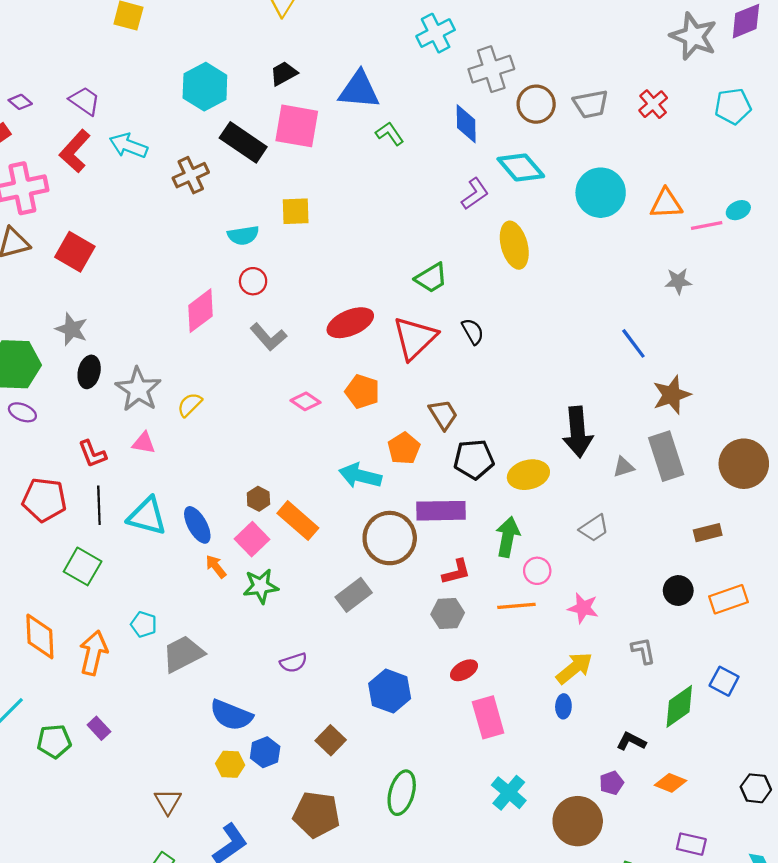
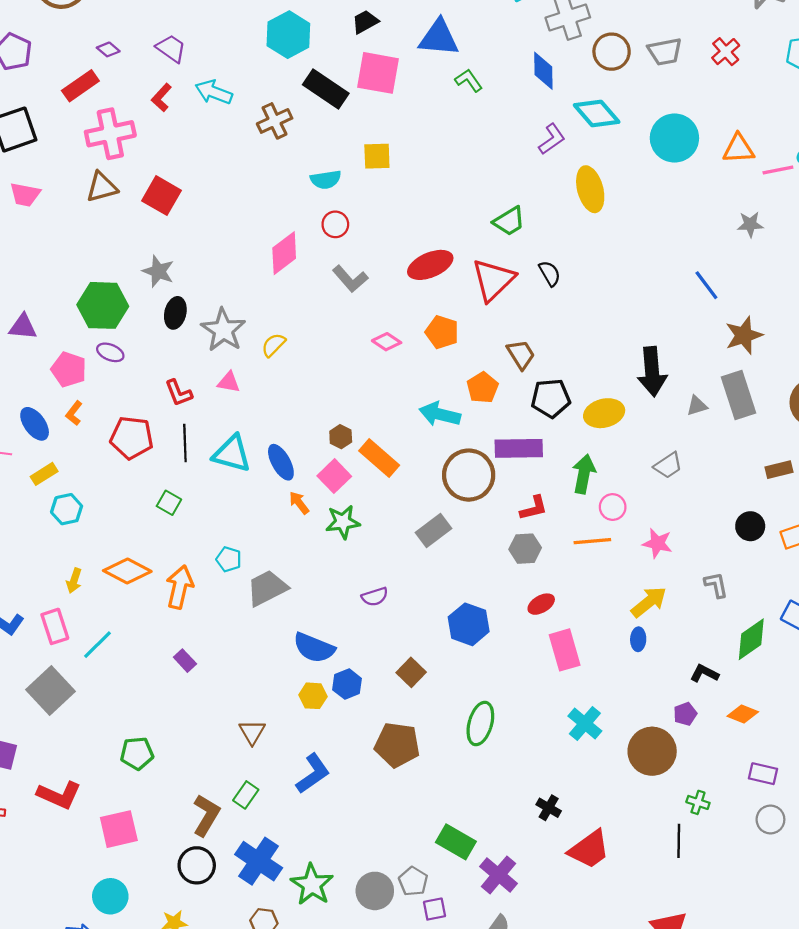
red L-shape: (75, 151) -> (161, 97), size x0.7
green square: (83, 566) -> (169, 503), size x0.7
orange diamond: (40, 636) -> (127, 571), turned -60
green pentagon: (54, 741) -> (137, 753), moved

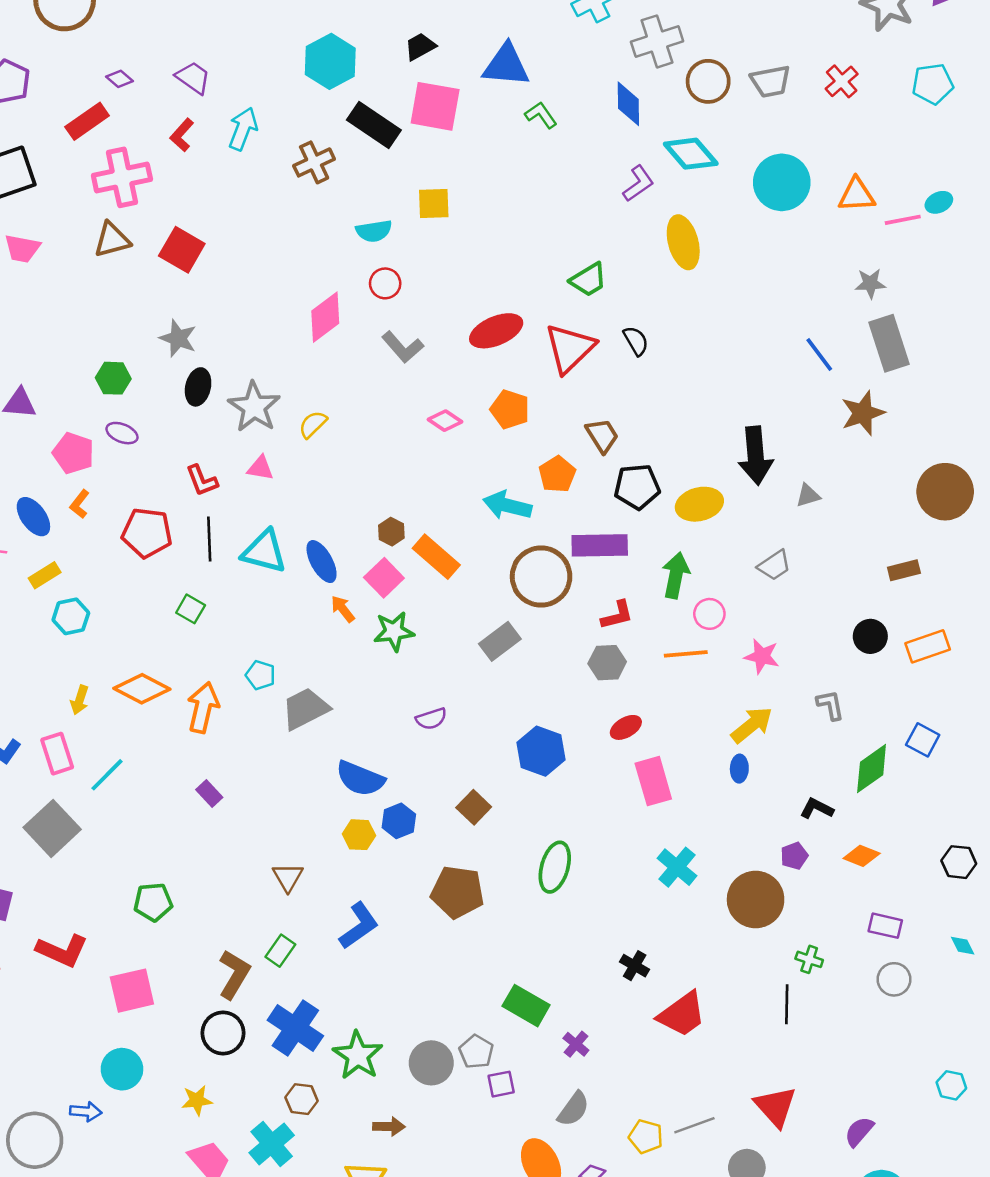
cyan arrow: (214, 92) -> (243, 129), turned 90
green hexagon: (103, 305) -> (113, 378), size x0.6
gray rectangle: (738, 395) -> (889, 343), moved
purple cross: (499, 875) -> (576, 1044), size x0.6

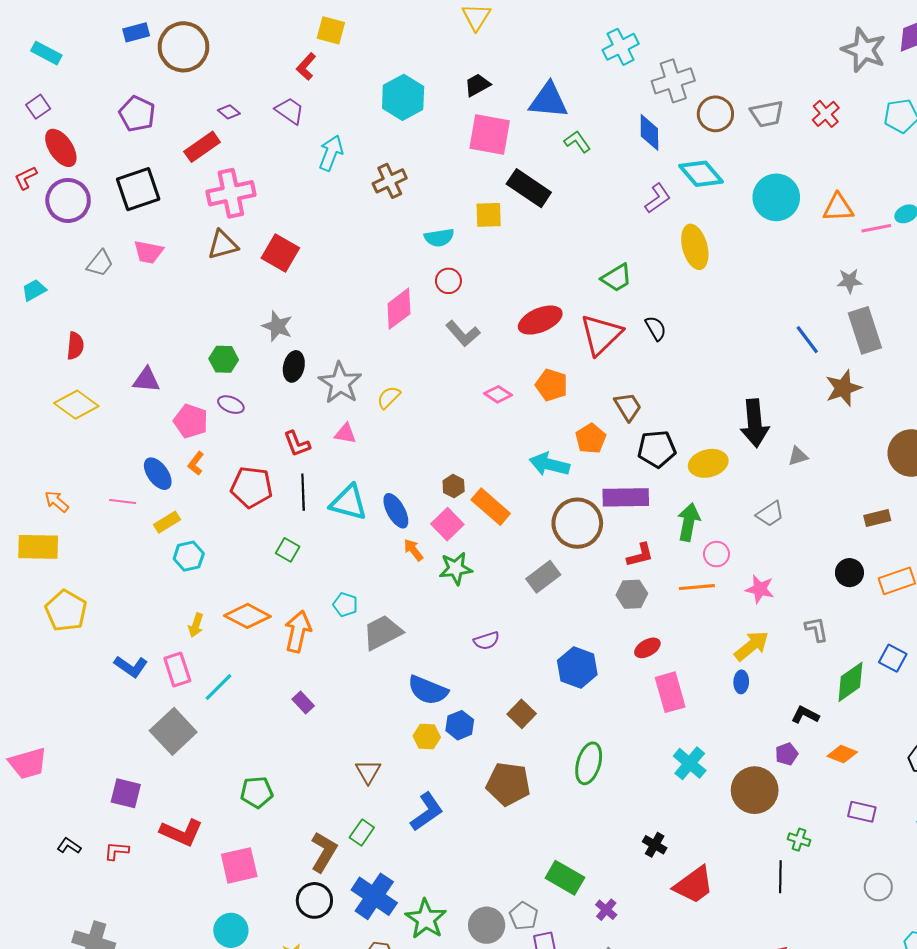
black rectangle: (374, 125) -> (529, 188), moved
red L-shape: (182, 135) -> (306, 66), moved
gray circle: (894, 979) -> (878, 887), moved

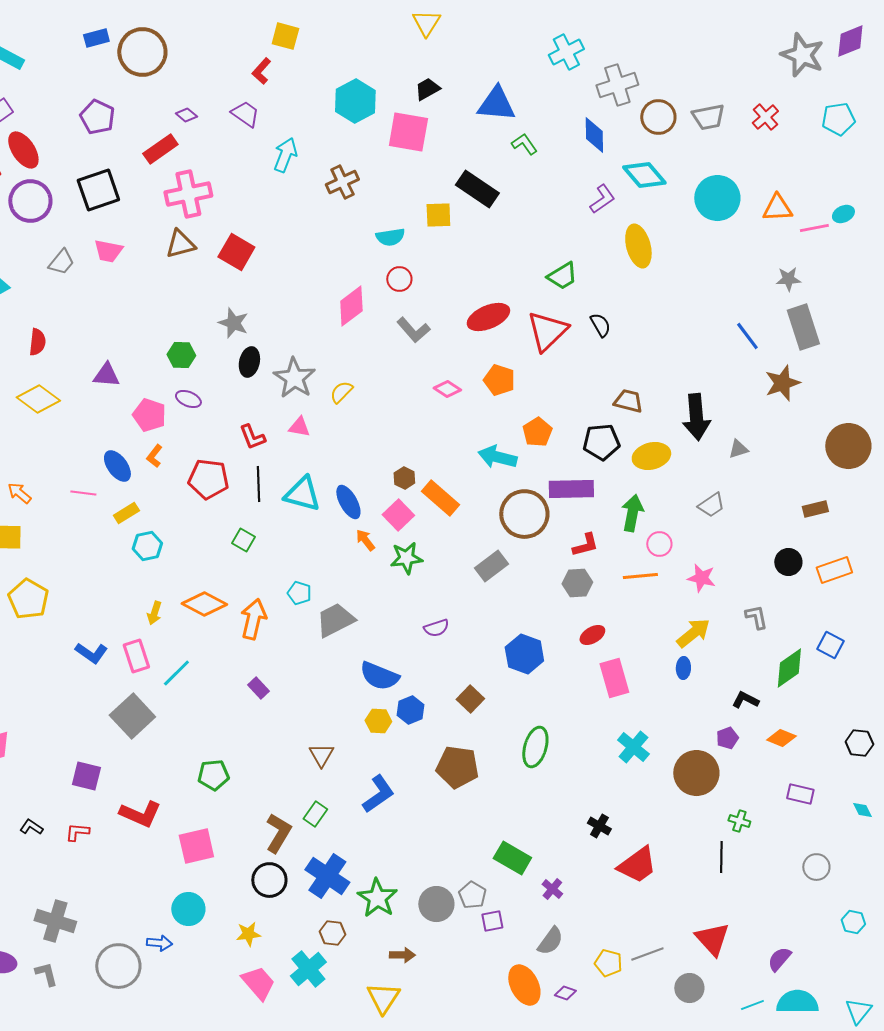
pink square: (490, 134) -> (408, 132), moved
brown trapezoid: (628, 407) -> (628, 401), moved, turned -44

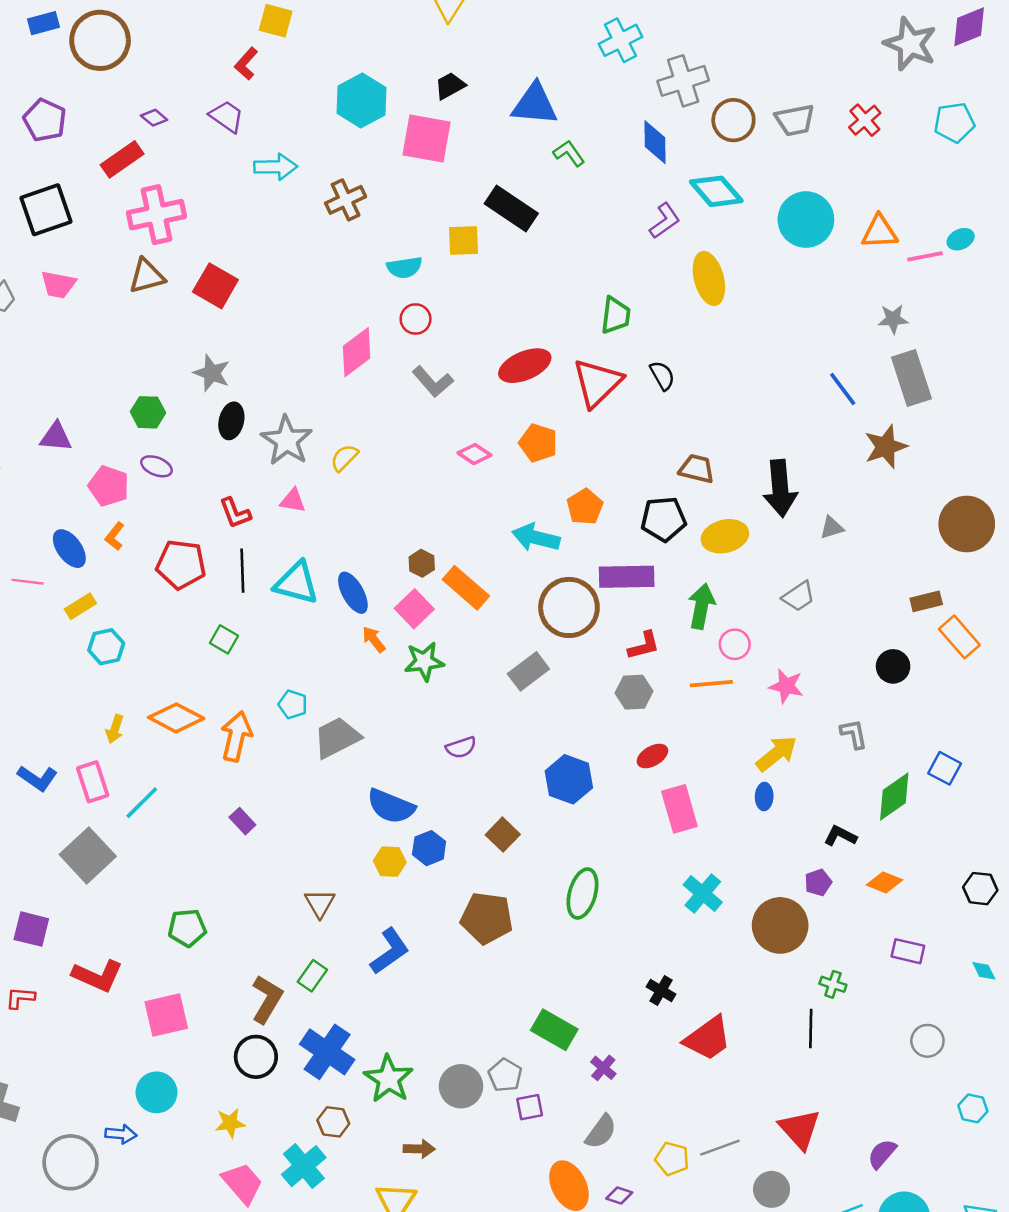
cyan arrow: (285, 155) -> (276, 167), turned 68
green trapezoid: (562, 276) -> (616, 315), turned -52
orange rectangle: (834, 570) -> (959, 637), moved, turned 68

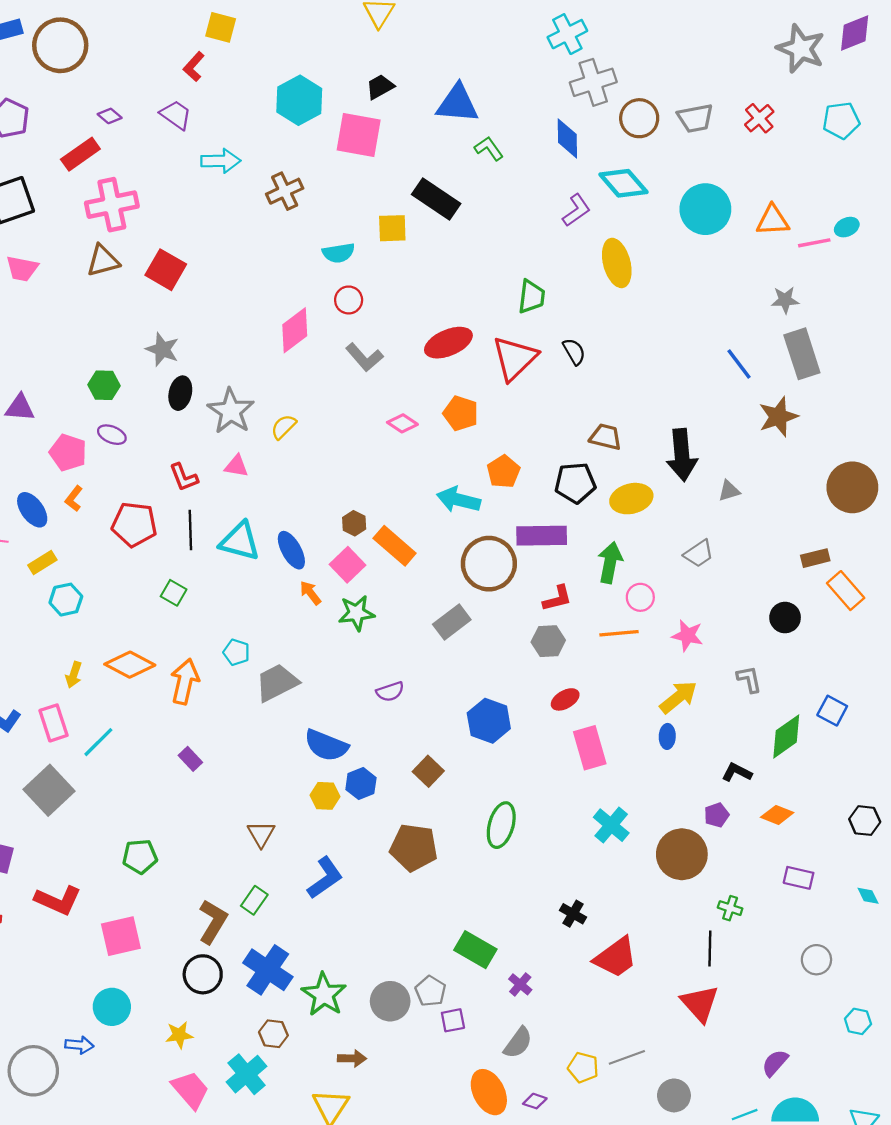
cyan cross: (621, 40) -> (567, 34), moved
red triangle: (800, 1129) -> (700, 1003), moved

